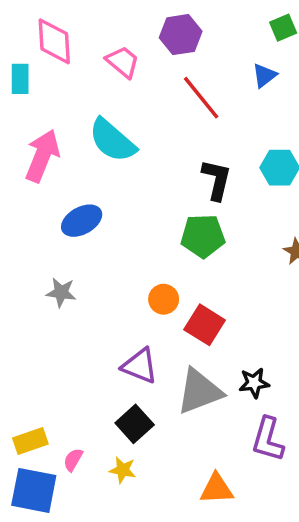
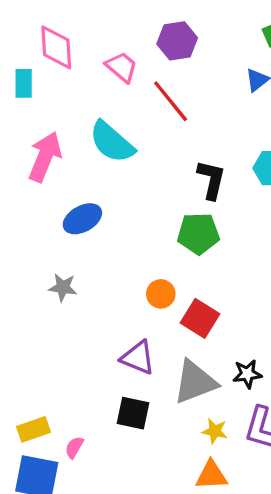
red line: (201, 98) -> (171, 101), moved
black square: (135, 424) -> (133, 413), turned -36
yellow star: (123, 470) -> (215, 431), moved

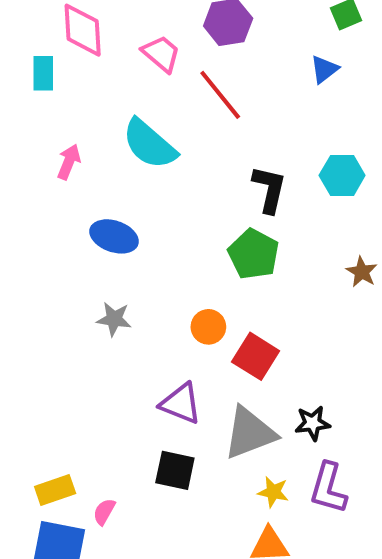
pink arrow: (45, 157) -> (69, 162), size x0.6
blue ellipse: (82, 219) -> (114, 236), turned 48
green pentagon: (198, 233) -> (254, 254), turned 30
gray star: (63, 287) -> (114, 319), moved

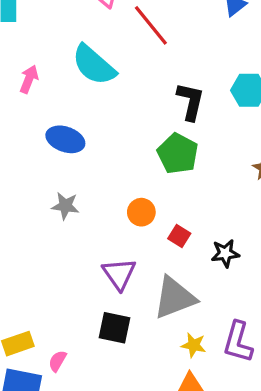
red square: (256, 356) -> (179, 236), size x0.6
purple triangle: (181, 404) -> (119, 274), turned 33
black star: (313, 423) -> (225, 253), moved

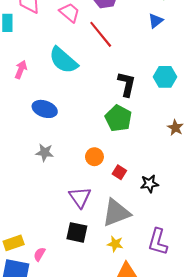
yellow star: (194, 345) -> (115, 244), moved

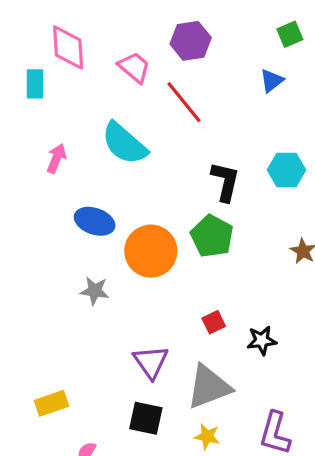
orange circle: (94, 157) -> (151, 251), moved, size x1.8
red square: (119, 172) -> (214, 322), turned 32
yellow rectangle: (14, 243) -> (52, 403), moved

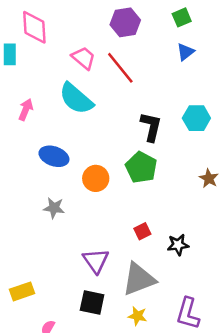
green square: (290, 34) -> (182, 17), moved
pink trapezoid: (134, 67) -> (83, 58), moved
orange circle: (151, 251) -> (96, 178), size x0.7

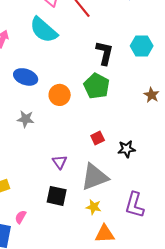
purple triangle: (96, 261) -> (60, 162), size x0.7

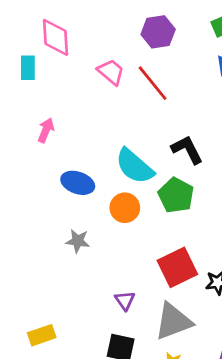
cyan semicircle: (44, 30) -> (135, 166), moved
black L-shape: (105, 53) -> (187, 150), turned -40
red square: (98, 138) -> (177, 267), size x2.0

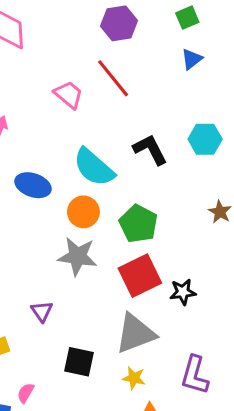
pink trapezoid: (111, 72) -> (69, 95), moved
green pentagon: (176, 195) -> (138, 224), moved
gray star: (78, 241) -> (78, 256), moved, size x1.5
purple triangle: (125, 301) -> (42, 311), moved

